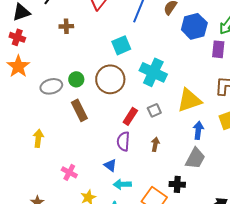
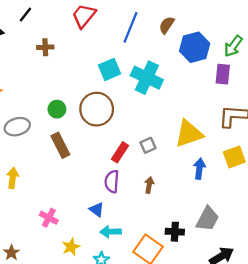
cyan cross: (153, 72) -> (147, 78), moved
gray ellipse: (51, 86) -> (17, 127), moved
gray trapezoid: (195, 158) -> (208, 219), moved

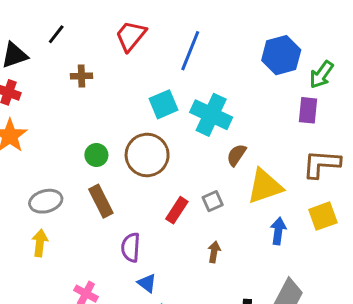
brown semicircle: (167, 25) -> (236, 155), moved
blue hexagon: (195, 47) -> (281, 55), moved
gray ellipse: (17, 127) -> (46, 201), moved
purple semicircle: (112, 181) -> (131, 247), moved

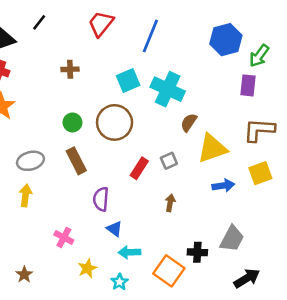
brown cross: (81, 76) -> (70, 69), moved
blue arrow: (278, 231) -> (223, 186), turned 75

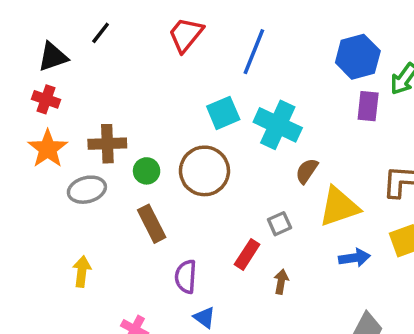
brown cross: (70, 69) -> (107, 144), moved, size x1.5
purple rectangle: (248, 85) -> (368, 106), moved
gray ellipse: (30, 161) -> (87, 190), moved
red rectangle: (139, 168) -> (247, 254), moved

